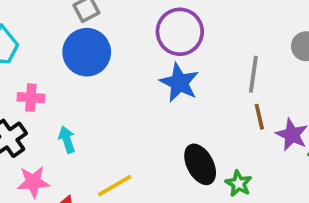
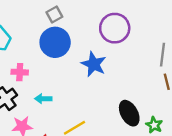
blue star: (179, 83) -> (94, 64), moved
cyan arrow: (67, 140) -> (43, 99), turned -70

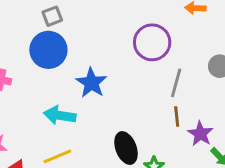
purple circle: (115, 28) -> (152, 42), moved
cyan arrow: (43, 99) -> (60, 115), moved, size x1.5

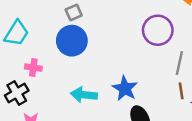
blue star: (91, 83) -> (125, 88), moved

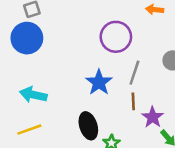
blue star: (125, 88) -> (99, 82), moved

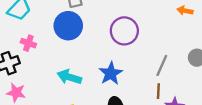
purple circle: (116, 37) -> (124, 31), moved
blue star: (99, 82) -> (111, 73), moved

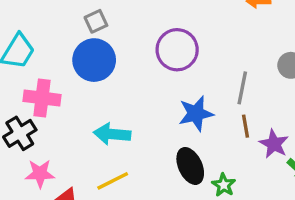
pink cross: (28, 43) -> (42, 98), size x1.5
blue star: (111, 73) -> (196, 114), moved, turned 30

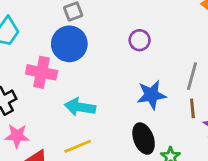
purple circle: (177, 50) -> (140, 40), size x0.6
pink cross: (42, 98) -> (42, 72), moved

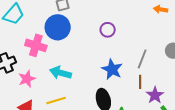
blue star: (151, 95) -> (112, 69), turned 30
pink star: (17, 136) -> (27, 79), moved, turned -30

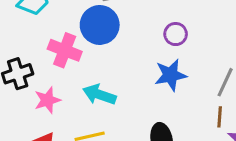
blue star: (112, 69) -> (171, 75), moved, turned 30

